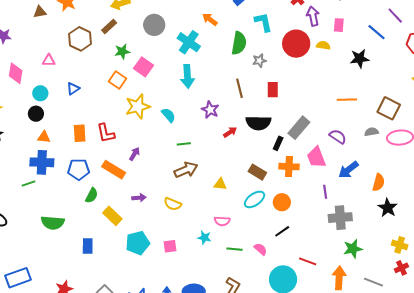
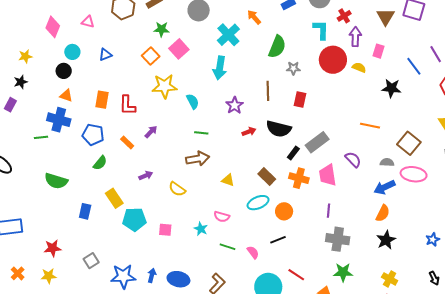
cyan L-shape: (263, 22) -> (321, 30), moved
orange rectangle: (114, 170) -> (127, 143), size x0.6
blue arrow: (348, 170) -> (384, 187), moved
purple arrow: (139, 198) -> (146, 176), turned -32
yellow rectangle: (112, 216) -> (114, 198), moved

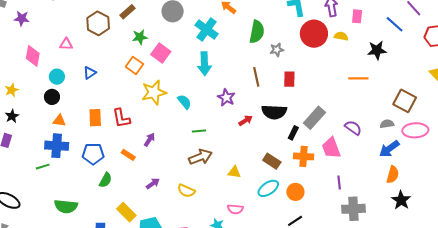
orange line: (370, 126) -> (358, 78), moved

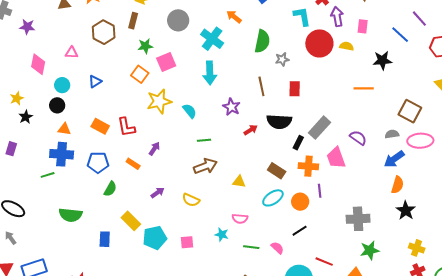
brown rectangle: (127, 12) -> (133, 21), turned -35
pink square: (161, 53) -> (166, 62), turned 30
black star: (12, 116) -> (26, 117), moved
orange rectangle: (95, 118) -> (100, 126), turned -60
purple line: (339, 183) -> (320, 191), moved

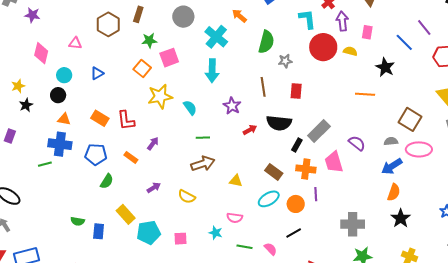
black star: (382, 60) -> (385, 67), turned 30
green semicircle: (71, 215) -> (78, 221), moved, size x0.6

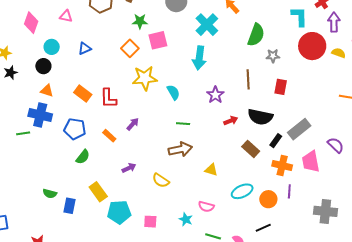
brown rectangle: (274, 172) -> (251, 149), moved
gray cross: (353, 224) -> (325, 211), moved

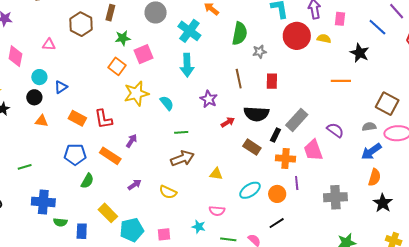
blue triangle: (85, 48) -> (61, 87), moved
blue cross: (40, 115) -> (43, 202), moved
orange rectangle: (109, 136) -> (110, 156), size x1.5

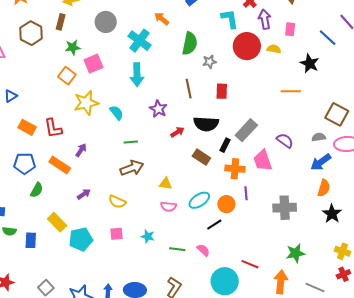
pink semicircle: (217, 211) -> (168, 207), moved
black line: (277, 223) -> (214, 225), moved
pink square: (164, 234) -> (117, 234), moved

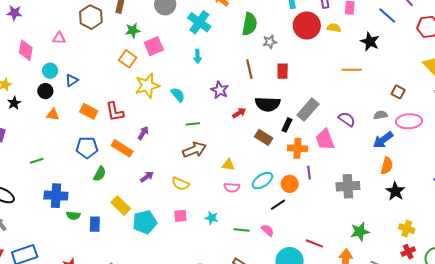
cyan arrow: (137, 75) -> (197, 56), size x0.6
brown square: (337, 114) -> (398, 92), size x0.6

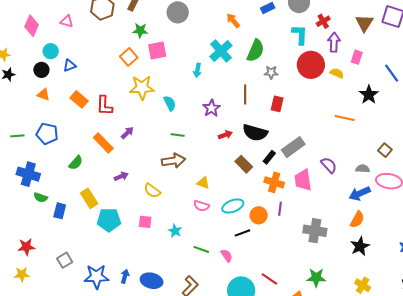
cyan cross: (199, 22) -> (221, 51), moved
blue pentagon: (87, 148) -> (47, 134), moved

